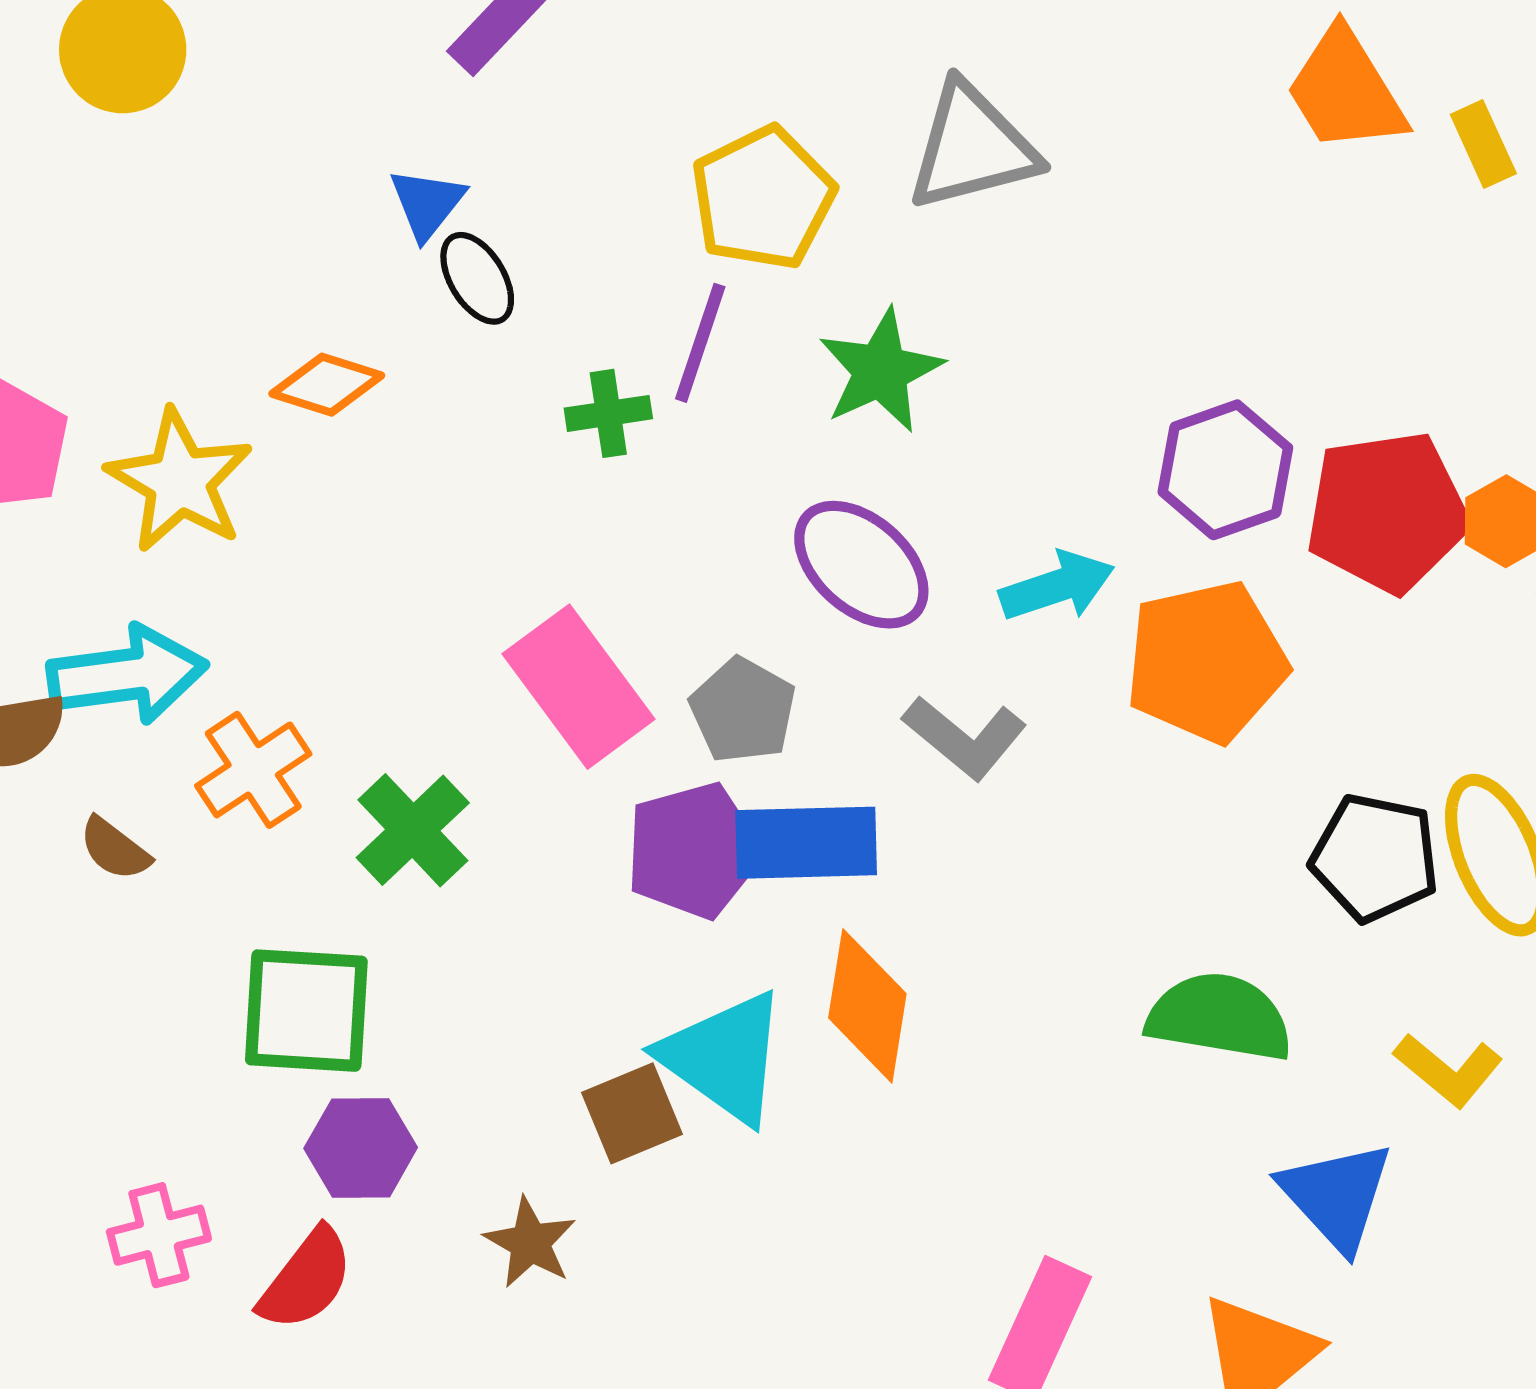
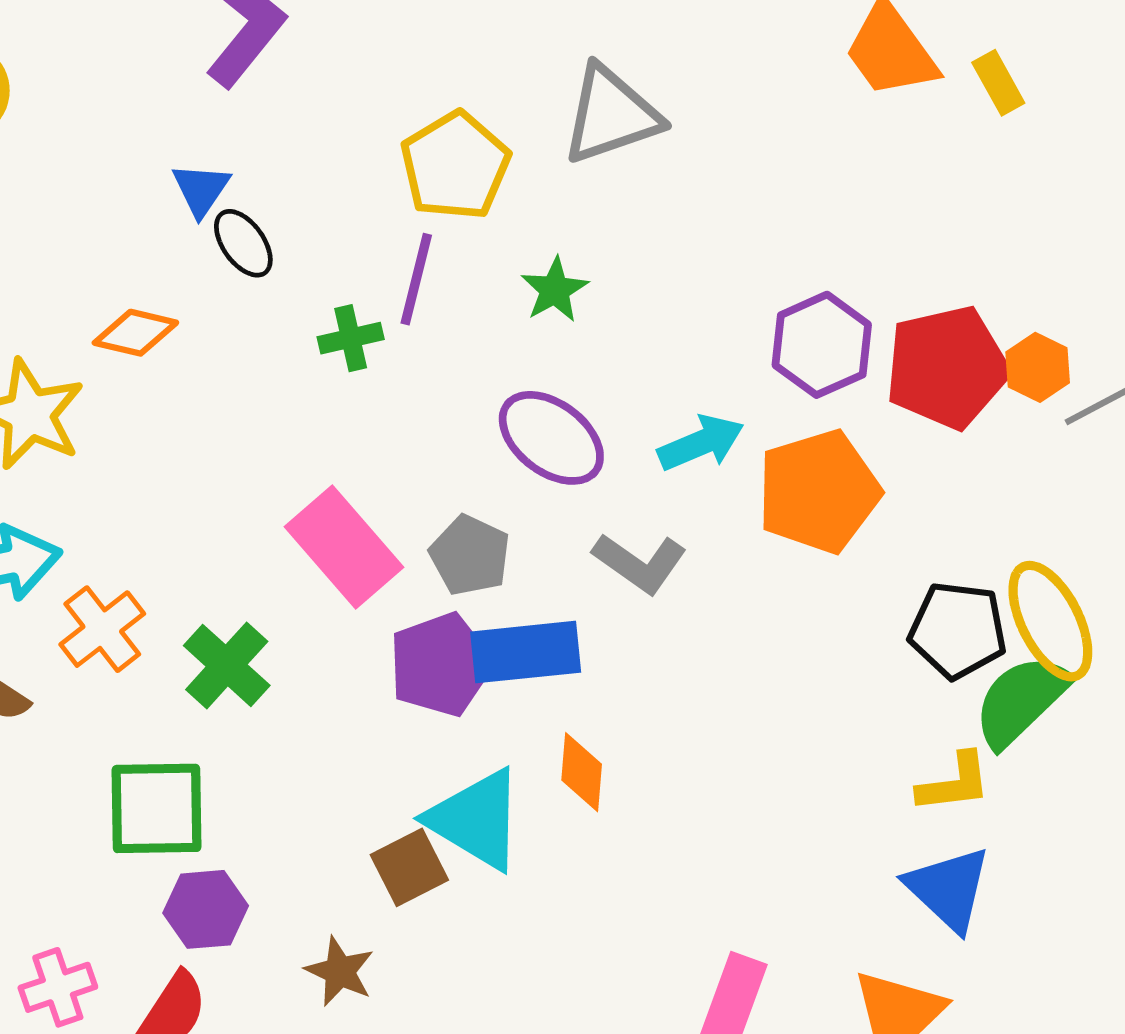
green star: (881, 371) -> (555, 290), size x0.7
orange diamond: (867, 1006) -> (582, 772), size x0.7
green semicircle: (1219, 1017) -> (1021, 701), moved, turned -49
yellow L-shape: (1448, 1070) -> (954, 783), moved, turned -42

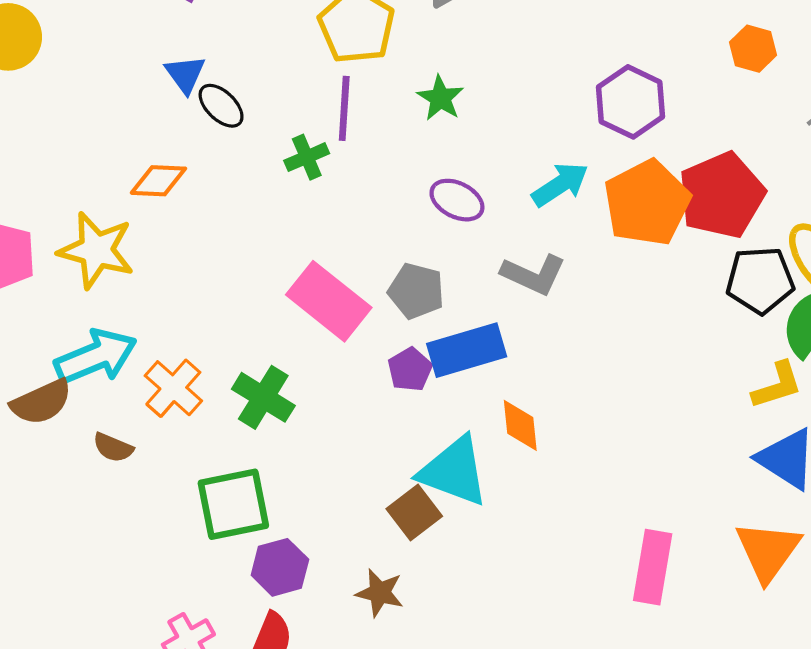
red pentagon: (947, 367) -> (722, 195), moved
orange hexagon: (1038, 367) -> (753, 49), moved
purple ellipse: (551, 438) -> (457, 200), size x0.7
purple pentagon: (441, 665) -> (410, 370), size x0.6

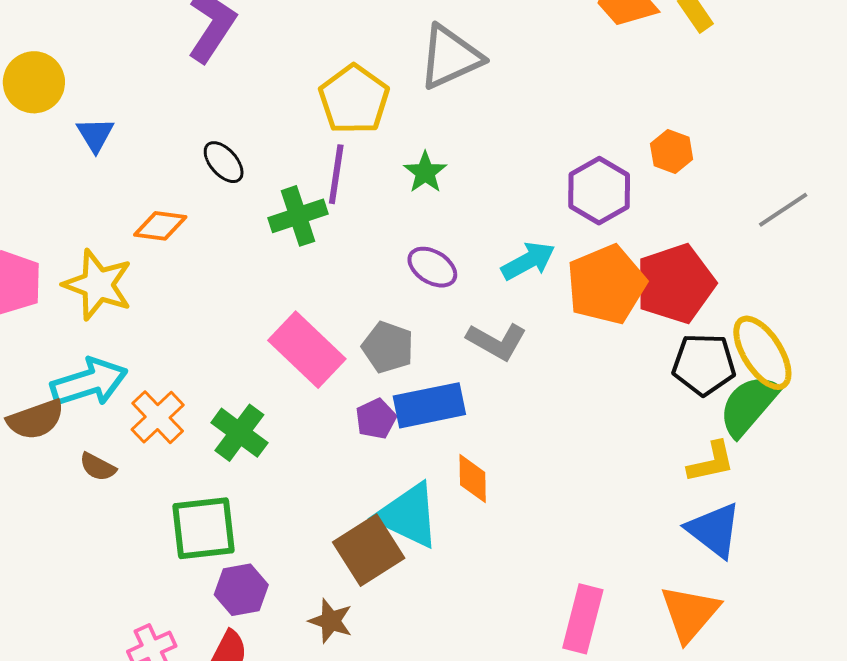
orange hexagon: (753, 49) -> (672, 152), moved
blue triangle: (185, 74) -> (95, 135), moved
green cross: (307, 157) -> (298, 216), size x1.4
brown square: (414, 513) -> (369, 550), size x1.4

